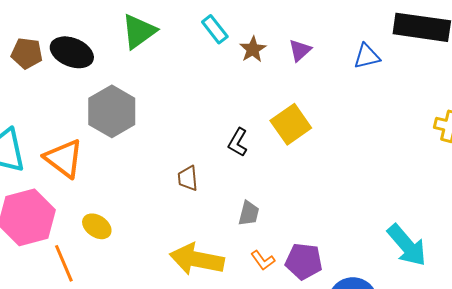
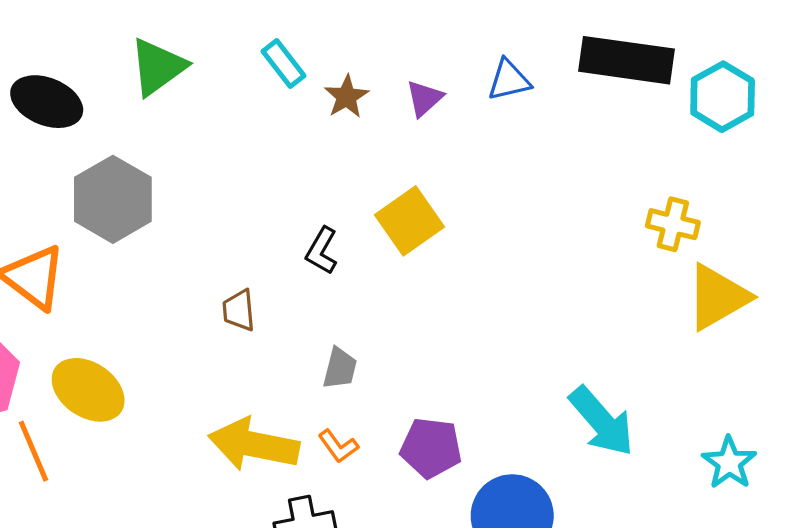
blue triangle: (367, 56) -> (509, 80), moved
yellow ellipse: (97, 226) -> (88, 390), size x1.5
orange L-shape: (263, 260) -> (338, 446), moved

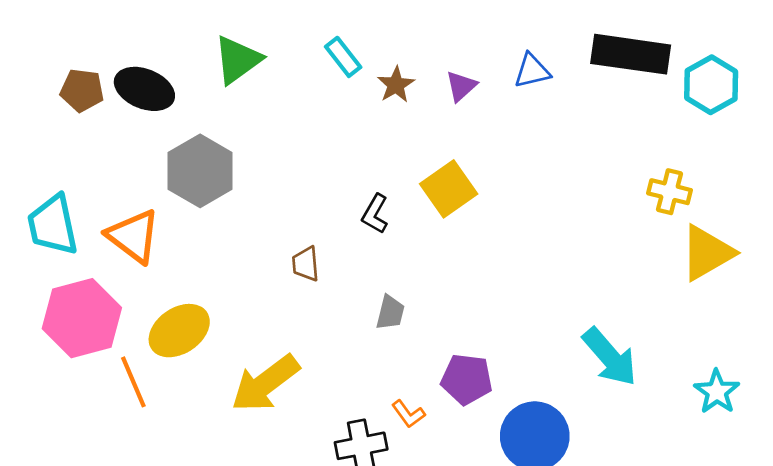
yellow ellipse: (88, 390) -> (179, 331), turned -68
yellow arrow: (254, 445) -> (265, 383), moved, turned -48
orange L-shape: (338, 446) -> (408, 414), moved

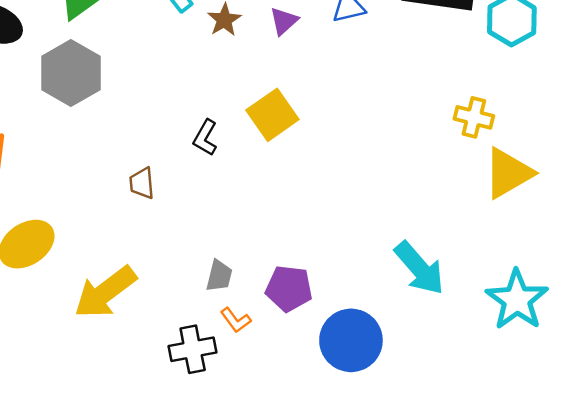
gray hexagon: (200, 171) -> (71, 73), moved
gray trapezoid: (390, 313) -> (219, 276), moved
cyan star: (717, 392) -> (517, 300), size x1.5

